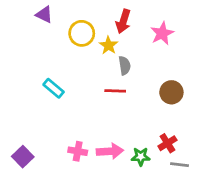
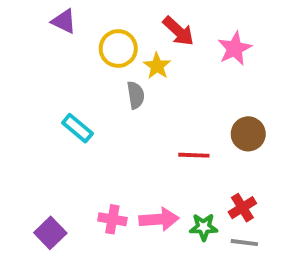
red arrow: (123, 21) -> (178, 31), turned -65
gray semicircle: (125, 66) -> (136, 95), moved
red line: (115, 91) -> (194, 155), moved
purple square: (23, 157) -> (50, 233), moved
gray line: (179, 165) -> (244, 243), moved

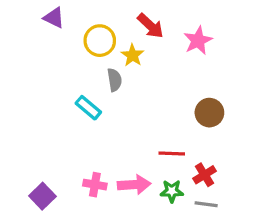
cyan rectangle: (77, 128) -> (88, 108), moved
red line: (194, 155) -> (172, 154), moved

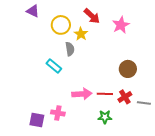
red cross: (205, 175) -> (125, 97), moved
pink arrow: (134, 185) -> (82, 94), moved
purple square: (42, 196) -> (37, 120), moved, turned -35
gray line: (206, 204) -> (144, 103), moved

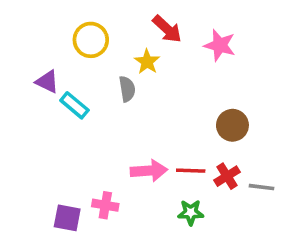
purple triangle: (33, 11) -> (47, 82), moved
yellow circle: (61, 25) -> (91, 40), moved
pink star: (121, 25) -> (220, 45), turned -30
cyan rectangle: (54, 66) -> (74, 105), moved

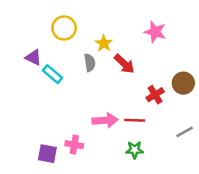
red arrow: (167, 29) -> (124, 64), moved
brown circle: (232, 125) -> (183, 83), moved
red cross: (227, 176) -> (155, 95), moved
gray line: (262, 187) -> (185, 132), turned -36

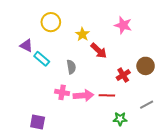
gray semicircle: (90, 63) -> (71, 67), moved
pink cross: (74, 145) -> (62, 92), moved
green star: (135, 150) -> (120, 119), moved

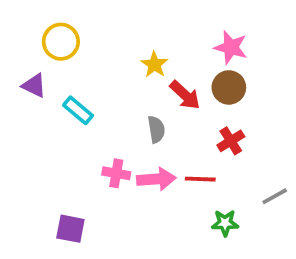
yellow circle: (51, 22) -> (61, 42), moved
purple triangle: (26, 46) -> (34, 86), moved
brown circle: (146, 66) -> (229, 87), moved
gray semicircle: (71, 67) -> (156, 129), moved

